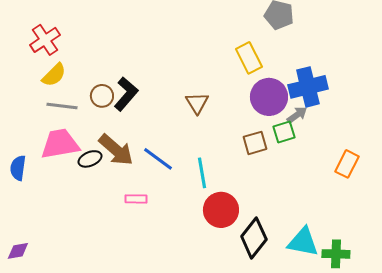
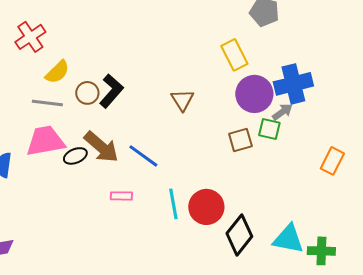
yellow semicircle: (54, 75) -> (57, 72), moved
green square: (284, 132) -> (269, 129), turned 30
cyan line: (202, 173) -> (173, 204), moved

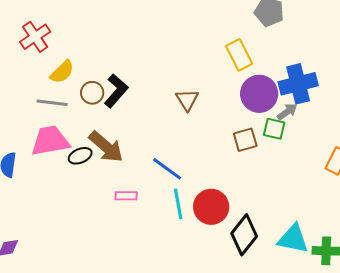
blue line: (143, 156) -> (167, 169), moved

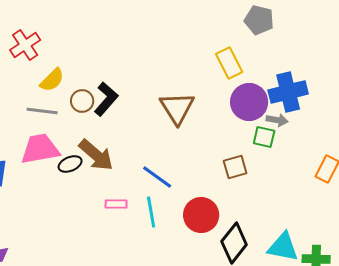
brown triangle: (187, 100) -> (177, 108), size x1.5
gray arrow: (287, 112) -> (277, 120), turned 45
brown square: (245, 140) -> (235, 167), moved
cyan line: (178, 204) -> (151, 212), moved

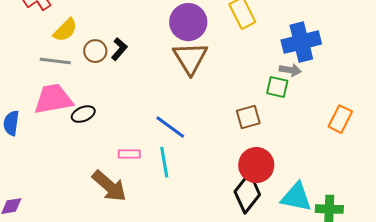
black L-shape: (106, 99) -> (119, 49), size x0.7
purple circle: (249, 102) -> (188, 22), moved
brown arrow: (96, 155) -> (109, 186), moved
red circle: (201, 215) -> (256, 165), moved

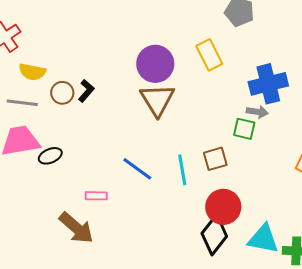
yellow semicircle: (65, 30) -> (32, 72), turned 56
cyan line: (164, 162) -> (182, 170), moved

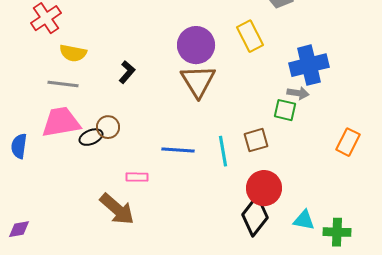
brown circle: (62, 93) -> (108, 127), moved
blue line: (137, 169) -> (178, 150), turned -32
cyan triangle: (263, 239) -> (304, 220), size x0.7

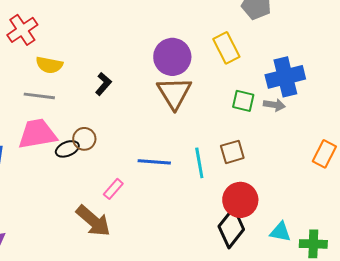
green square: (285, 110) -> (243, 101), moved
pink rectangle: (137, 177) -> (113, 189), turned -50

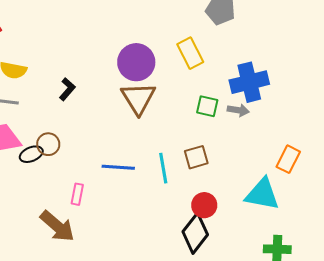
pink rectangle: (113, 189) -> (77, 194), turned -30
red circle: (240, 200) -> (204, 205), size x0.7
cyan triangle: (280, 232) -> (262, 194), moved, size x1.6

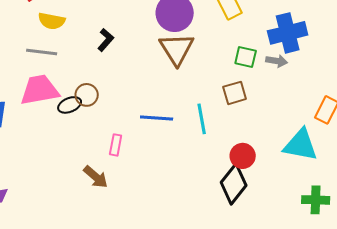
brown square: (196, 157) -> (235, 93), moved
brown arrow: (57, 226) -> (96, 177), size x0.7

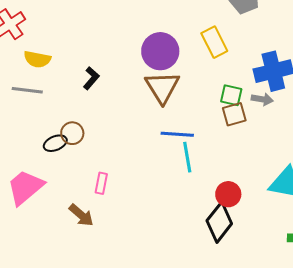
pink trapezoid: (40, 90) -> (25, 187), moved, turned -30
brown square: (235, 93) -> (234, 114), moved
blue line: (157, 118) -> (177, 134), moved

